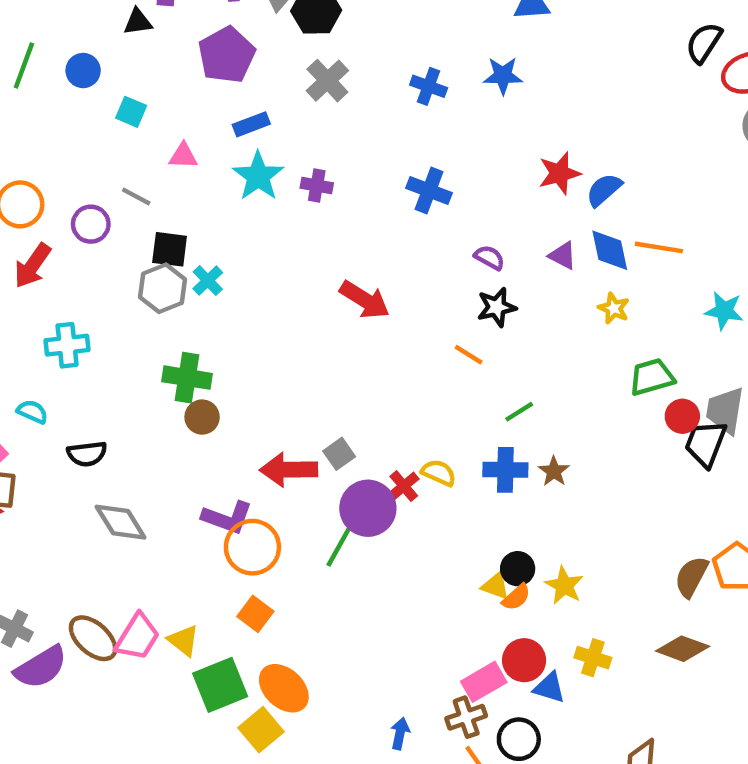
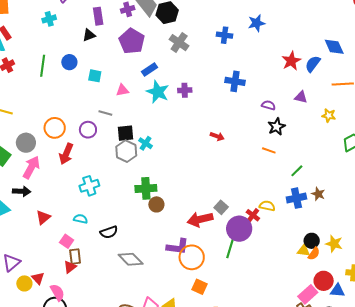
blue diamond: (610, 250) -> (334, 47), moved
red arrow: (365, 300) -> (217, 136), size x0.6

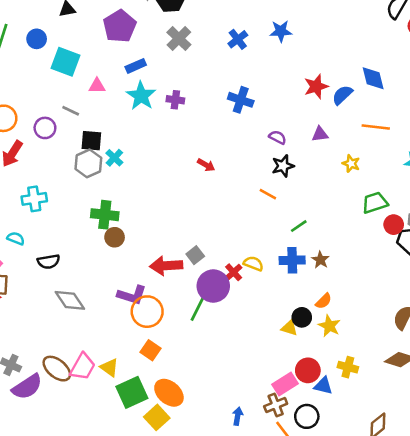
blue cross: (225, 35) -> (238, 39), turned 35
cyan square: (95, 76) -> (66, 62), size x1.6
purple triangle: (301, 97) -> (320, 134), turned -32
orange semicircle: (314, 254) -> (324, 301), moved

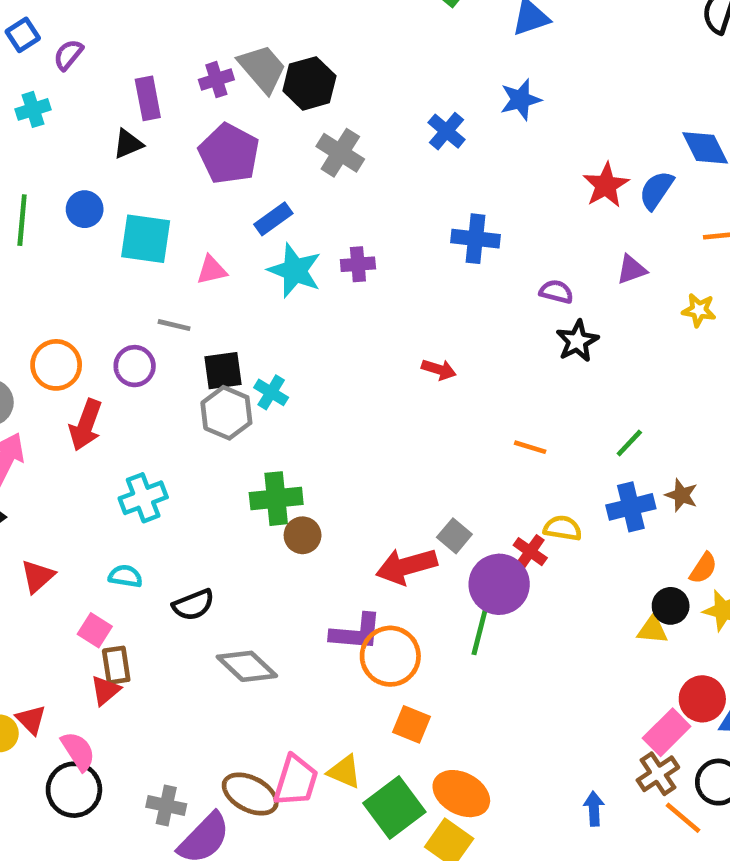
orange line: (268, 194) -> (530, 447), moved

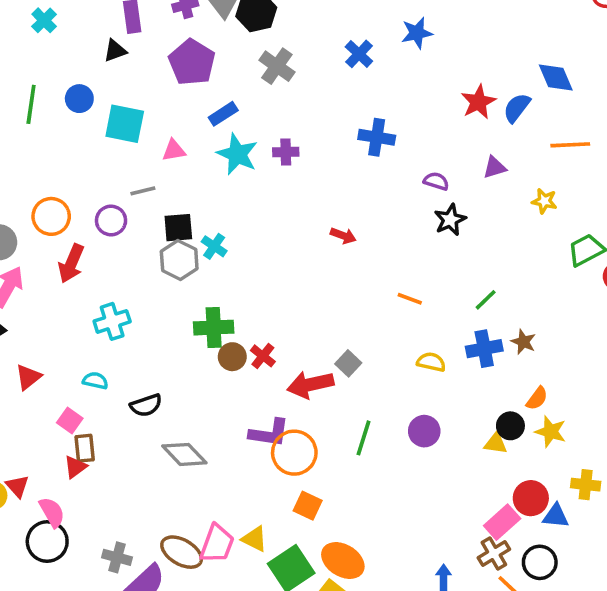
cyan cross: (33, 109) -> (44, 20), turned -30
gray line: (174, 325) -> (143, 191), turned -30
red cross: (530, 552) -> (263, 356), moved
purple circle: (499, 584) -> (424, 431), moved, size x0.7

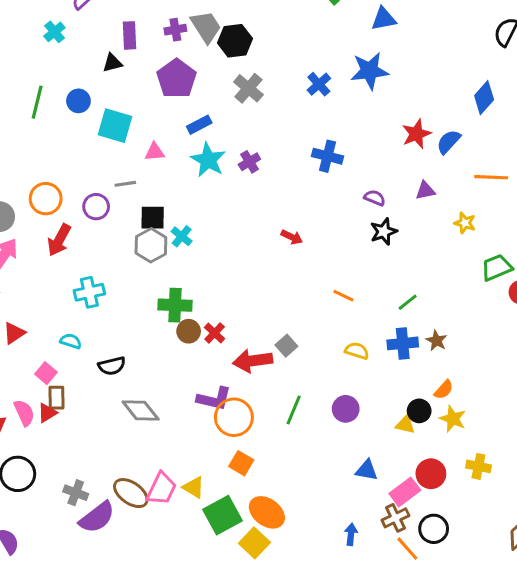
blue star: (417, 33) -> (369, 71), size x1.4
blue diamond: (556, 77) -> (484, 98), moved, turned 60
purple cross: (286, 152) -> (249, 162), turned -35
pink semicircle: (52, 512) -> (24, 413), moved
blue triangle: (556, 516) -> (367, 470), moved

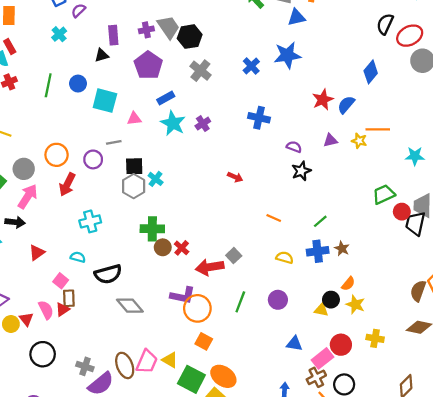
yellow star: (465, 223) -> (359, 141), moved
black semicircle: (112, 366) -> (108, 274), size x1.4
brown ellipse: (131, 493) -> (125, 365), turned 35
green square: (222, 515) -> (191, 379), turned -32

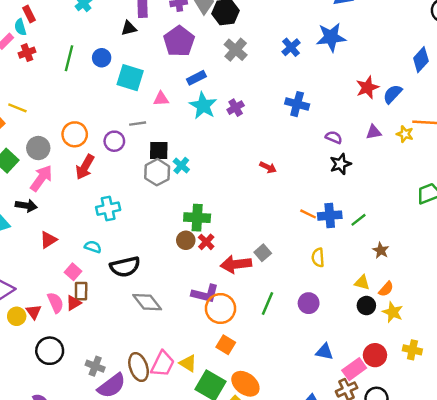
green cross: (152, 229) -> (197, 218), moved
blue cross: (318, 251) -> (330, 216), moved
yellow semicircle: (285, 258) -> (318, 258), turned -112
yellow triangle: (321, 310) -> (362, 283), moved

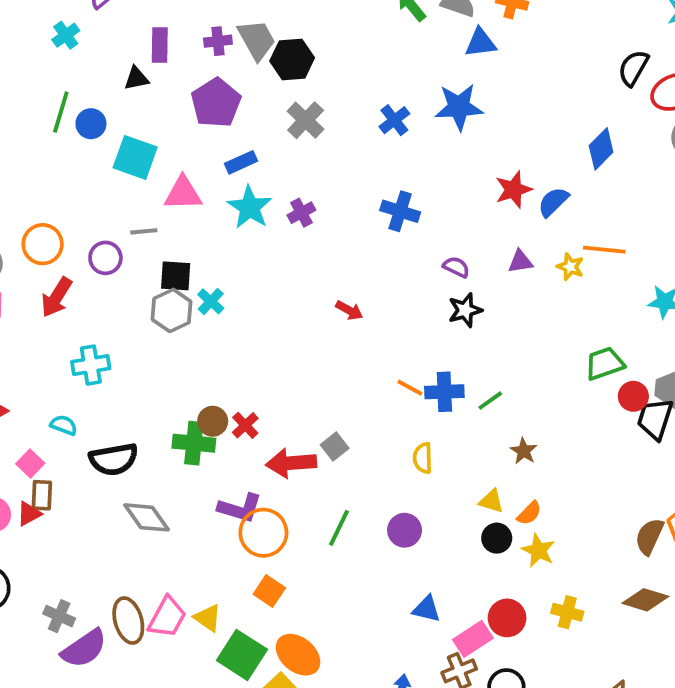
green line: (69, 58) -> (61, 112), moved
pink triangle: (161, 99) -> (183, 193), size x1.5
green cross: (197, 218) -> (194, 443), moved

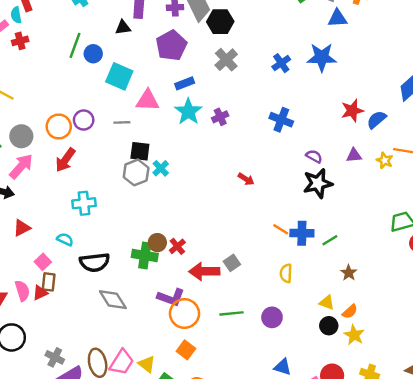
purple circle: (105, 258) -> (84, 120), moved
black star: (465, 310) -> (318, 183), size x1.4
green line: (339, 528) -> (232, 313), turned 55

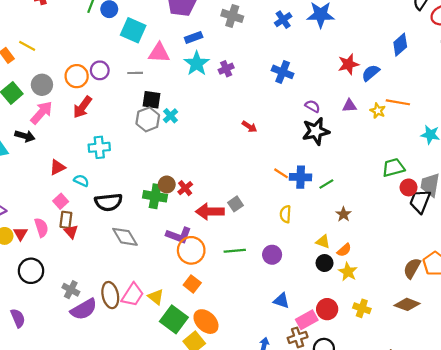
gray cross: (226, 60) -> (232, 16), turned -30
red triangle: (22, 228) -> (57, 167), moved
red triangle: (40, 293) -> (71, 232), moved, turned -48

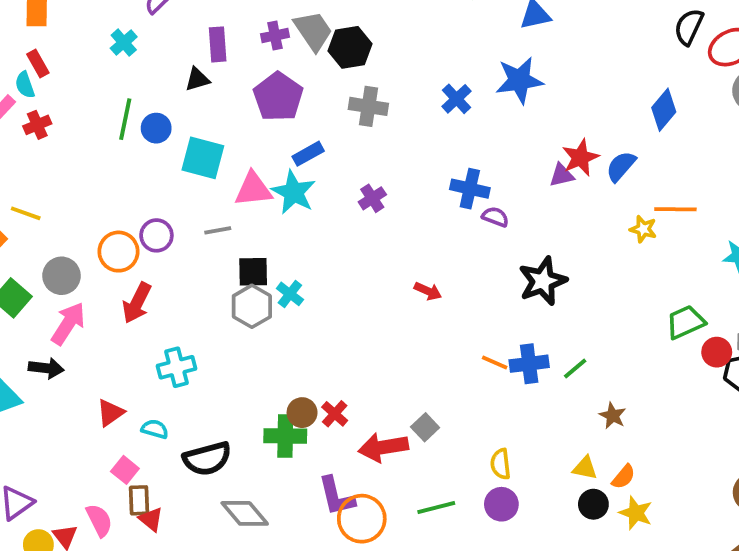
cyan star: (197, 64) -> (294, 192), moved
purple semicircle: (313, 106) -> (495, 217), moved
purple triangle: (349, 106) -> (562, 175), moved
yellow semicircle: (285, 214) -> (501, 464), moved
purple L-shape: (179, 235) -> (336, 496), turned 65

